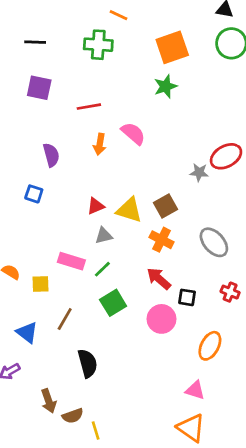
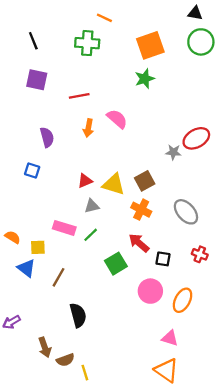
black line: (35, 42) -> (33, 41), turned 66
green square: (113, 303) -> (116, 264), moved
pink circle: (161, 319) -> (150, 291), moved
blue triangle: (27, 332) -> (26, 268), moved

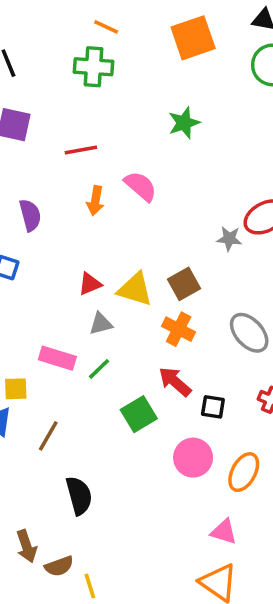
orange line: (104, 18) -> (106, 27), moved
orange square: (150, 45) -> (193, 38), moved

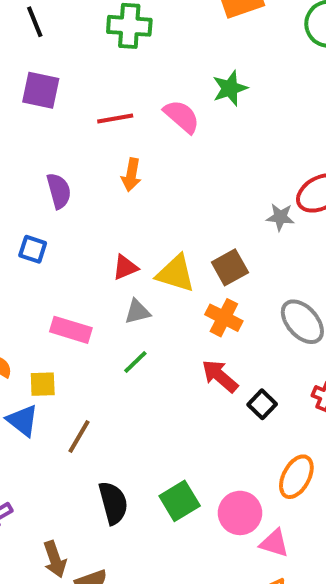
pink semicircle: (141, 186) -> (182, 116), moved
pink rectangle: (57, 358) -> (71, 330), moved
black square: (213, 407) -> (262, 404), turned 35
green square: (139, 414) -> (180, 501), moved
pink circle: (193, 458) -> (240, 513), moved

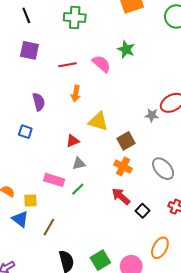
green star: (230, 88) -> (126, 49), turned -30
yellow triangle: (176, 273) -> (98, 121), moved
pink rectangle: (71, 330) -> (54, 180), moved

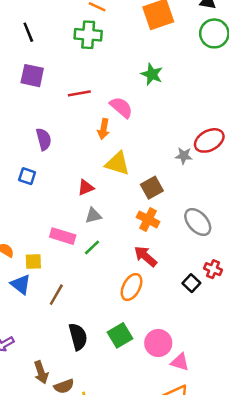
pink semicircle: (101, 64) -> (121, 107), moved
orange arrow: (76, 94) -> (103, 129), moved
black square: (143, 211) -> (191, 283), moved
orange ellipse: (160, 248) -> (132, 287), moved

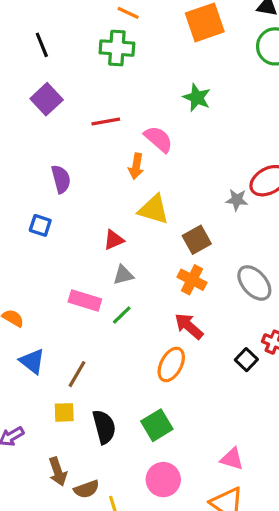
purple square: (32, 76) -> (47, 99), turned 35
yellow square: (33, 261) -> (64, 412), moved
pink circle: (158, 343) -> (163, 480), moved

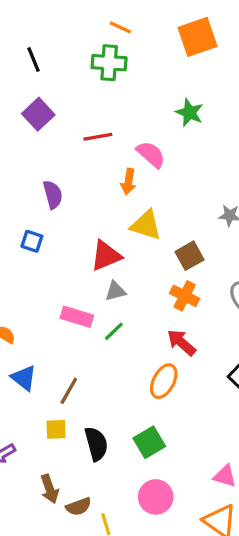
red triangle: (114, 240) -> (106, 256), size x1.5

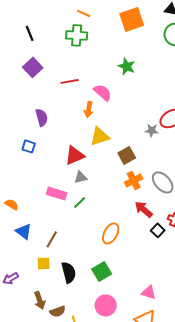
yellow triangle: (146, 225) -> (100, 136), turned -35
orange cross: (185, 296) -> (134, 180), moved, turned 36
red arrow: (181, 343) -> (144, 209), moved

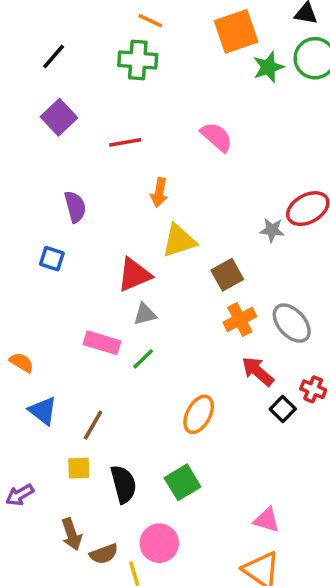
black line: (30, 33) -> (54, 56), turned 63
green star: (127, 66) -> (268, 67), moved, turned 30
pink semicircle: (103, 92) -> (217, 137), moved
pink circle: (106, 305) -> (159, 543), moved

